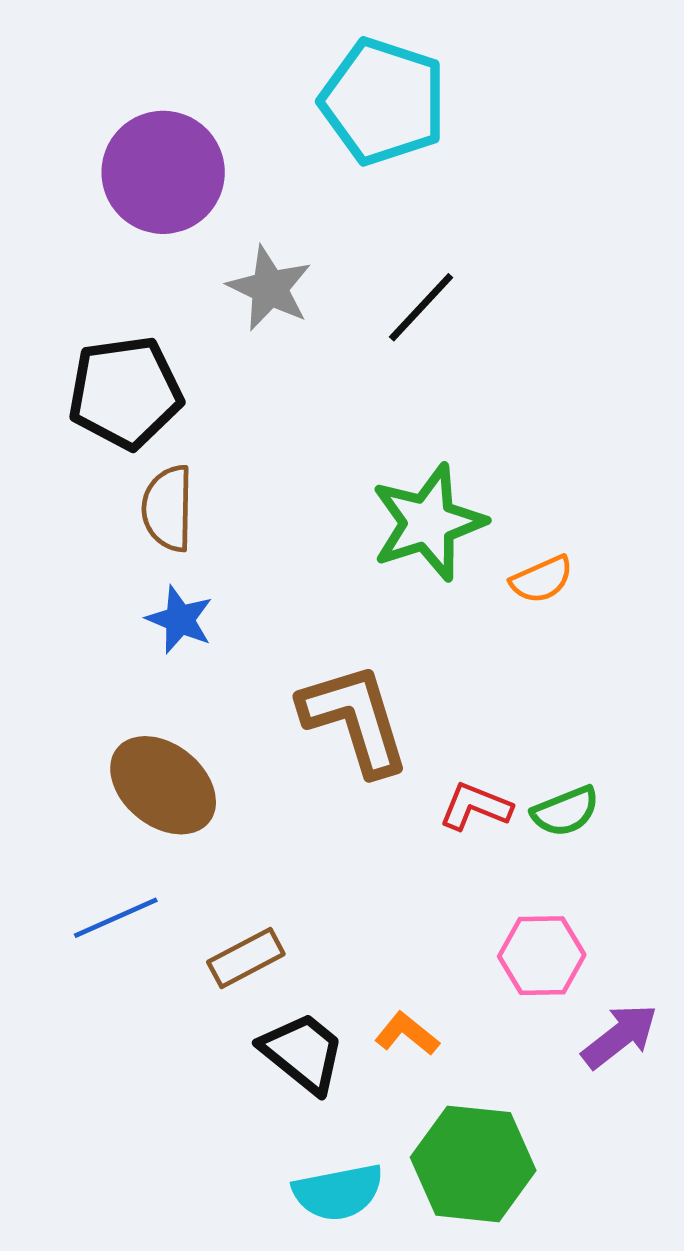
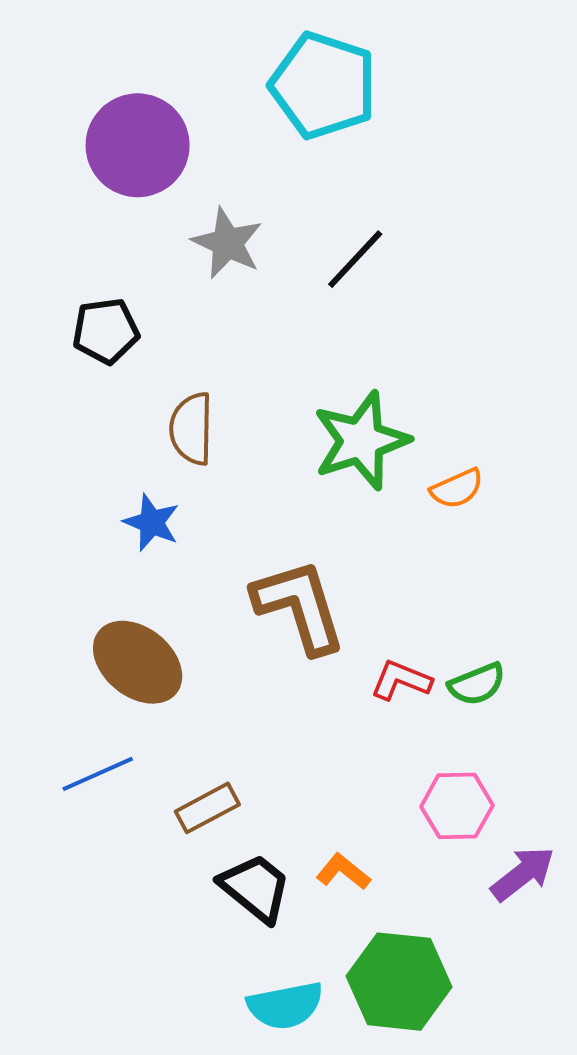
black pentagon: (125, 392) -> (106, 331), size x0.7
brown semicircle: (168, 508) -> (191, 429), moved

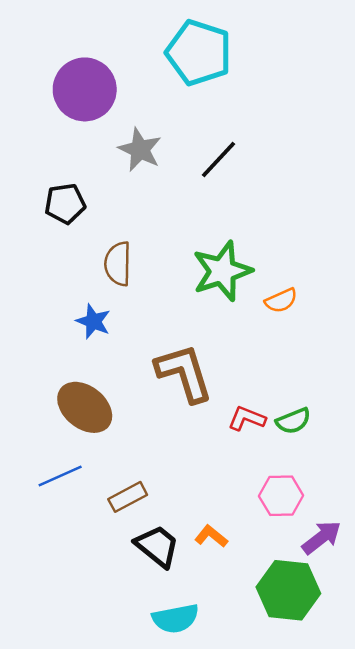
green hexagon: (399, 982) -> (288, 590), moved

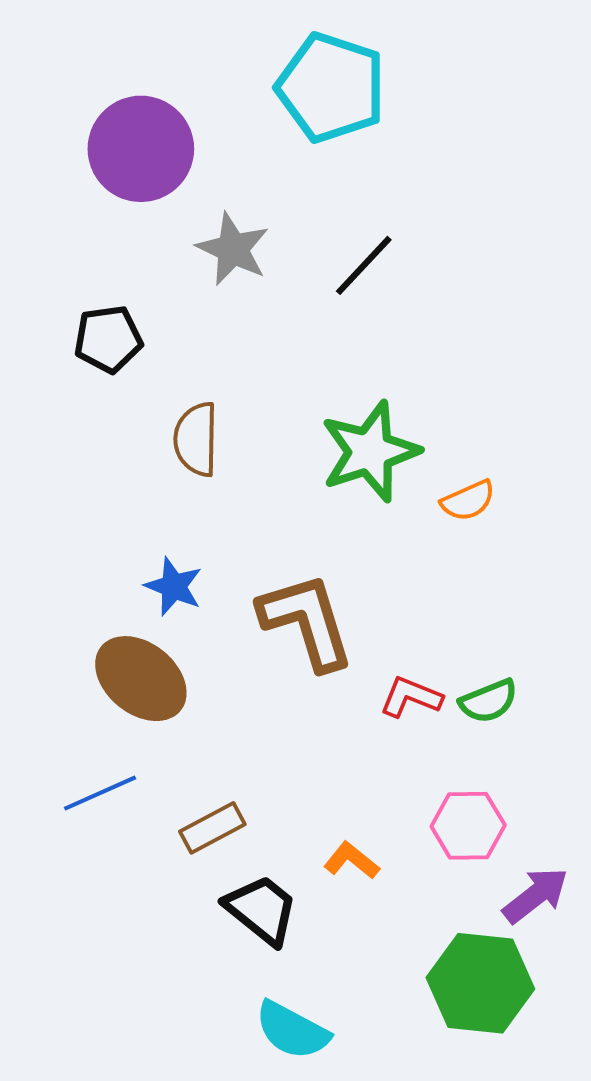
blue star: (93, 321) -> (174, 587), moved
orange L-shape: (211, 536) -> (352, 861), moved
cyan semicircle: (176, 618) -> (292, 1030), turned 39

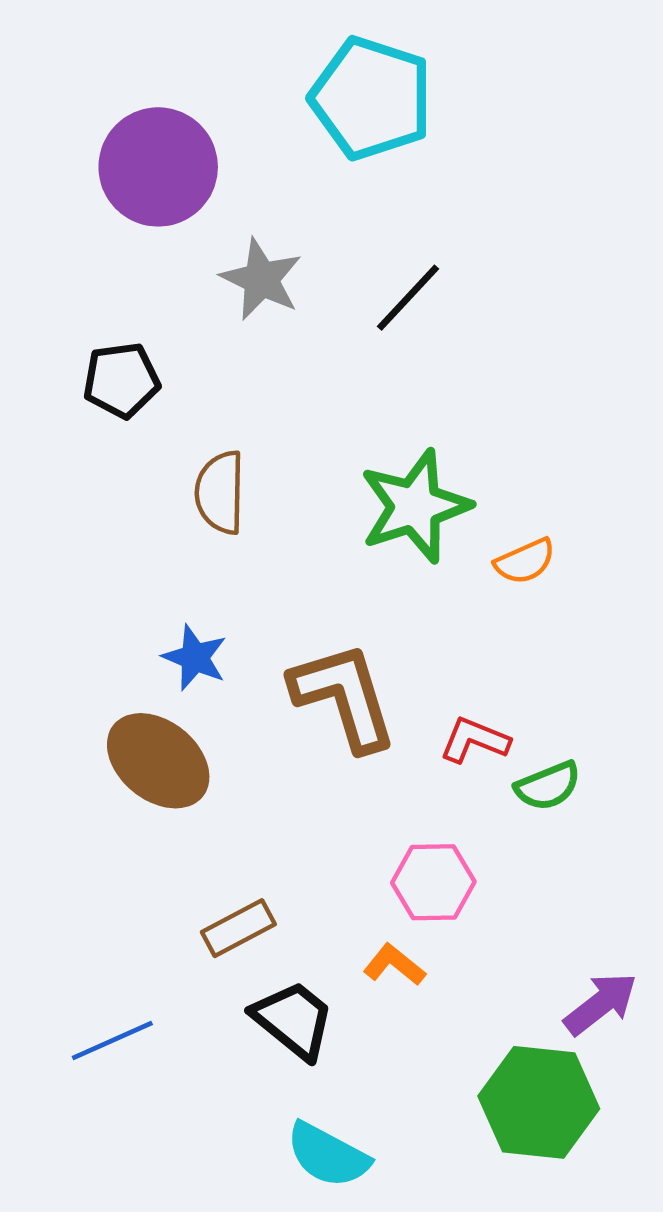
red L-shape: (411, 697) -> (475, 740), moved
blue line: (100, 793) -> (112, 1040), moved
pink hexagon: (468, 826) -> (433, 882), moved

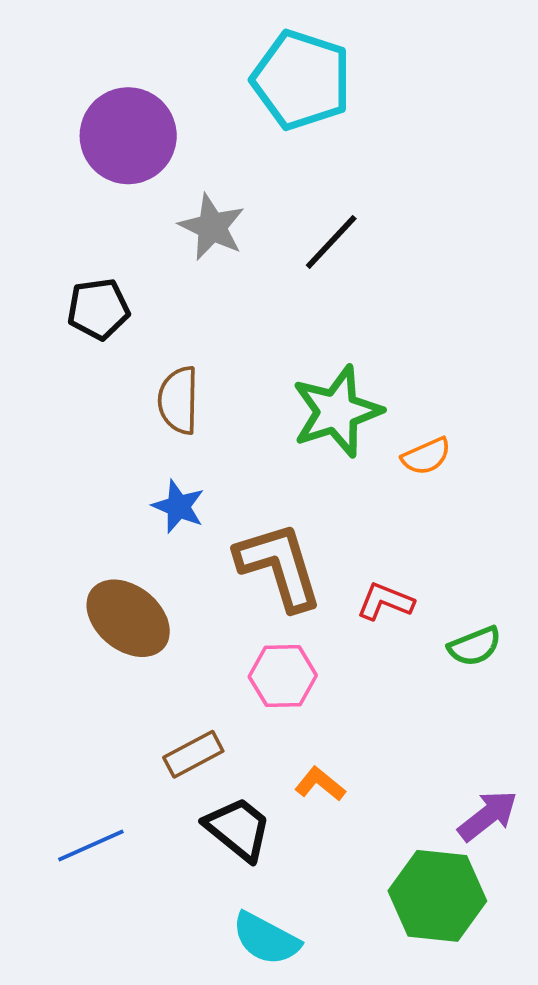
blue star: (195, 658) -> (178, 506), moved
green semicircle: (548, 786) -> (475, 646), moved
pink hexagon: (433, 882) -> (283, 676), moved

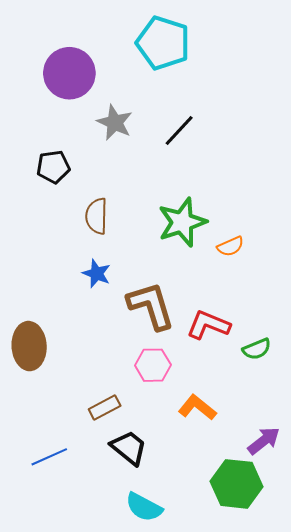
red L-shape: (385, 601) -> (208, 325), size x1.4
brown ellipse: (128, 618) -> (29, 346), moved, turned 48
orange L-shape: (320, 784) -> (197, 407), moved, size x1.4

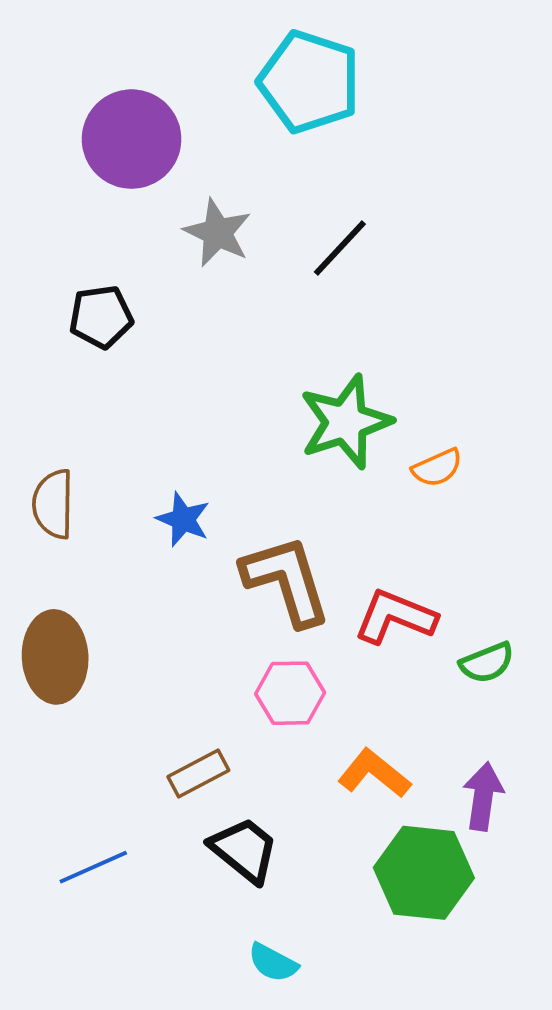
brown semicircle: (97, 216) -> (53, 504), moved
purple arrow: (264, 441) -> (483, 796), moved, turned -44
green hexagon: (237, 484) -> (424, 873), moved
cyan semicircle: (144, 507) -> (273, 963), size x0.7

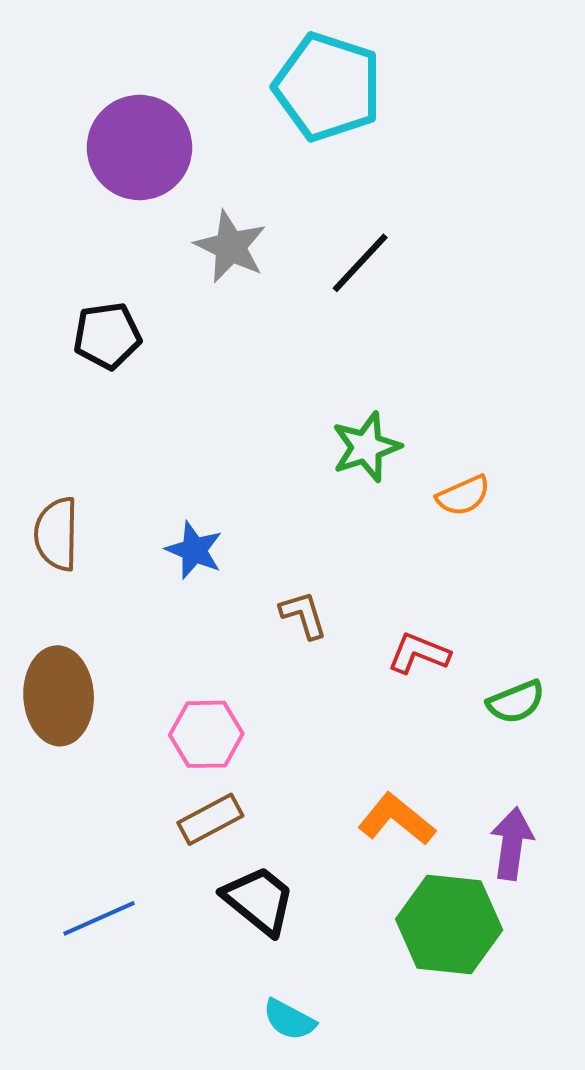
green star: (346, 422) -> (366, 447), size x0.7
brown L-shape: (286, 580) -> (303, 615), size x0.5
red L-shape: (395, 617) -> (419, 653), size x0.7
pink hexagon: (290, 693) -> (206, 734), moved

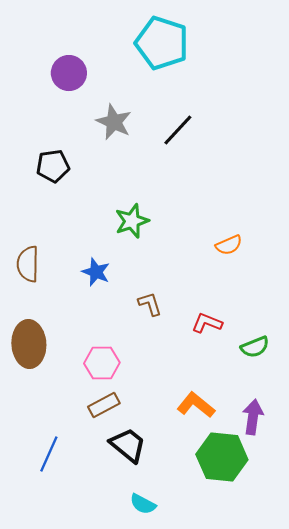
purple circle: (140, 148) -> (69, 73), size x0.7
green star: (366, 447) -> (132, 221), moved
blue line: (99, 918) -> (49, 454), turned -42

